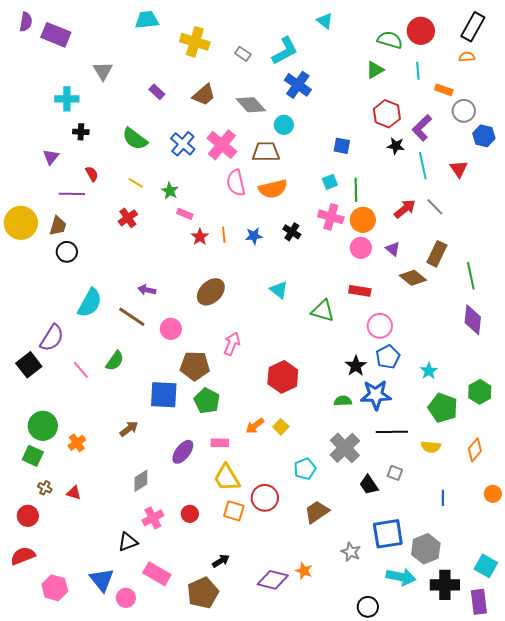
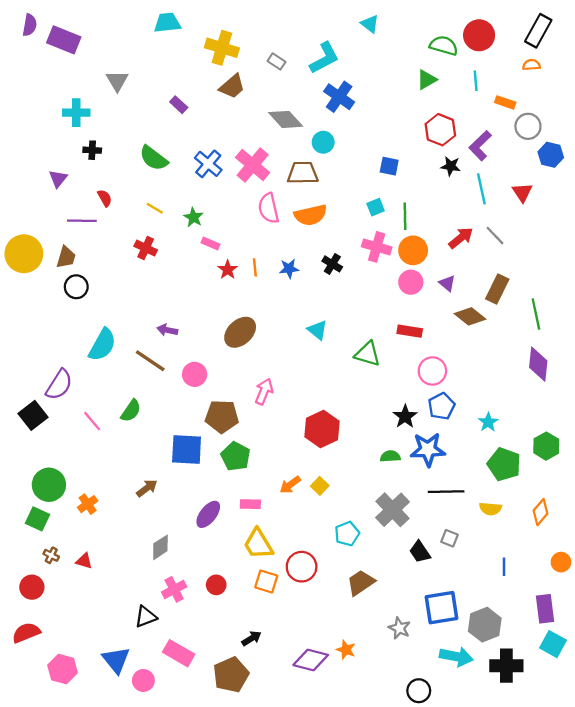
brown trapezoid: (204, 95) -> (232, 86), moved
red cross: (128, 218) -> (146, 248), turned -30
purple rectangle: (479, 602) -> (545, 609), moved

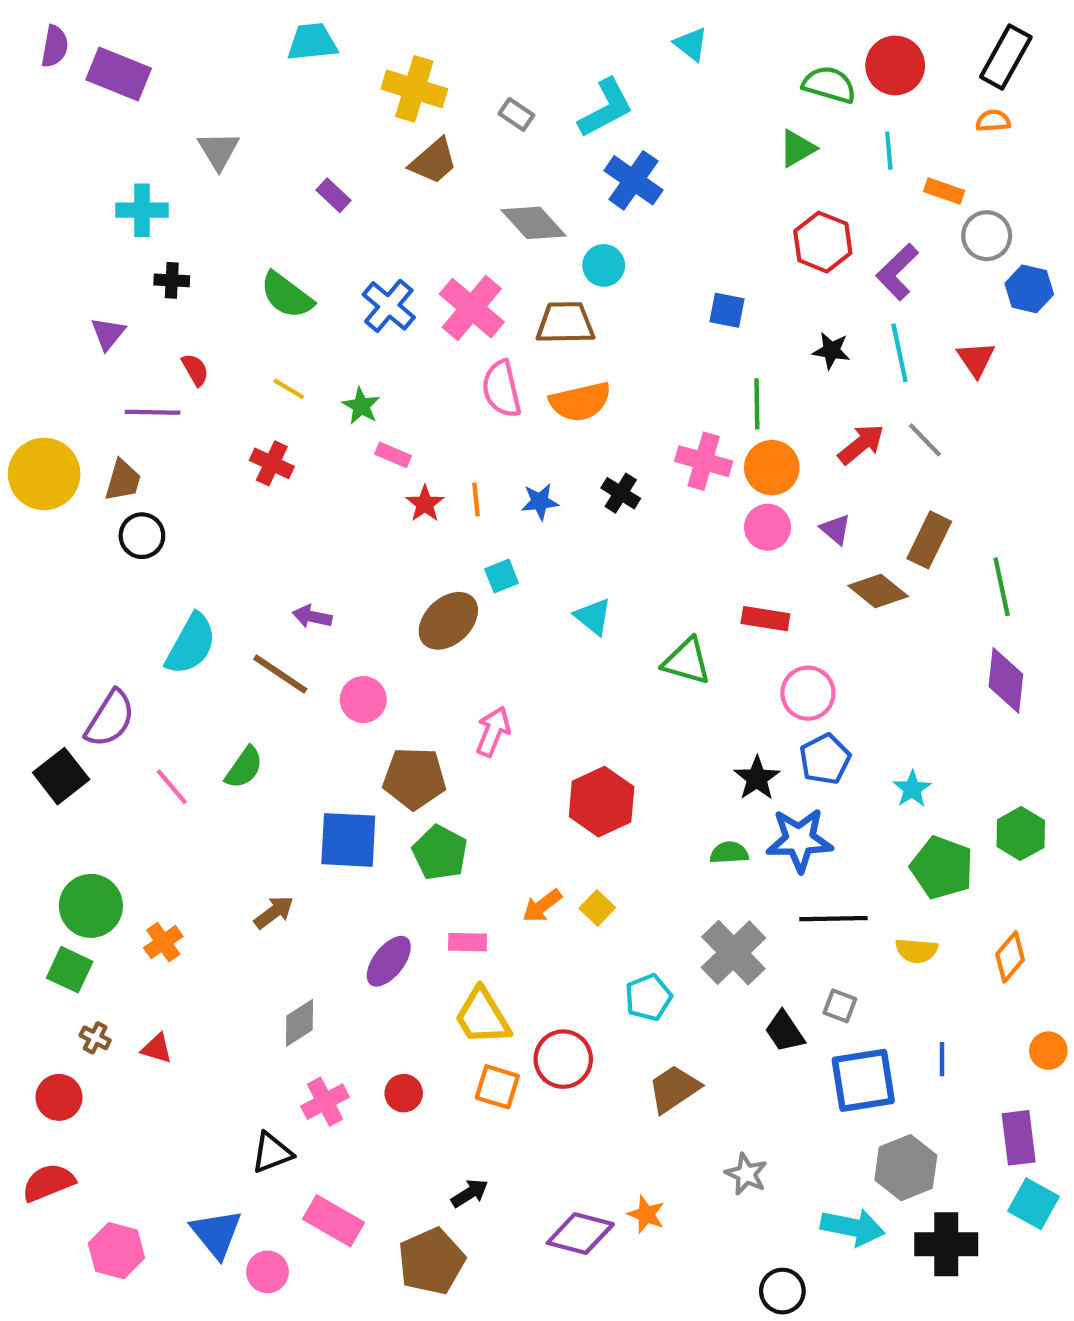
black star: (451, 166) -> (831, 351), moved
cyan square: (376, 207) -> (502, 576), moved
blue square: (442, 608) -> (863, 1080), moved

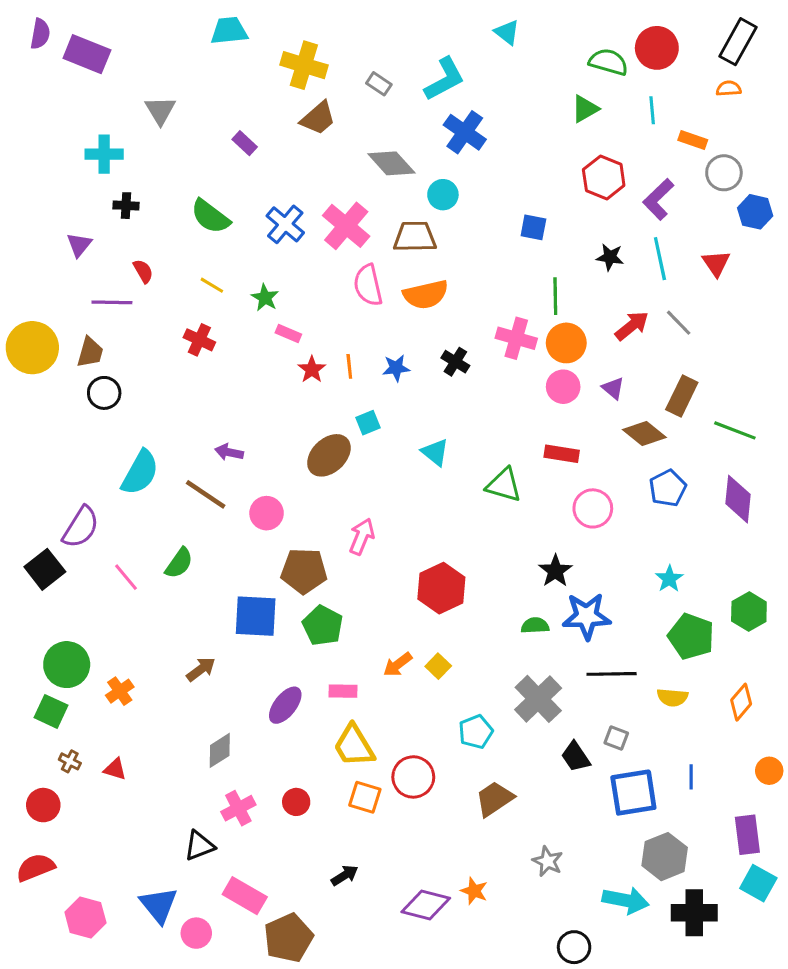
green line: (1002, 587) -> (735, 430), turned -57
blue pentagon: (825, 759) -> (668, 488), moved
brown pentagon: (431, 1261) -> (288, 938), moved

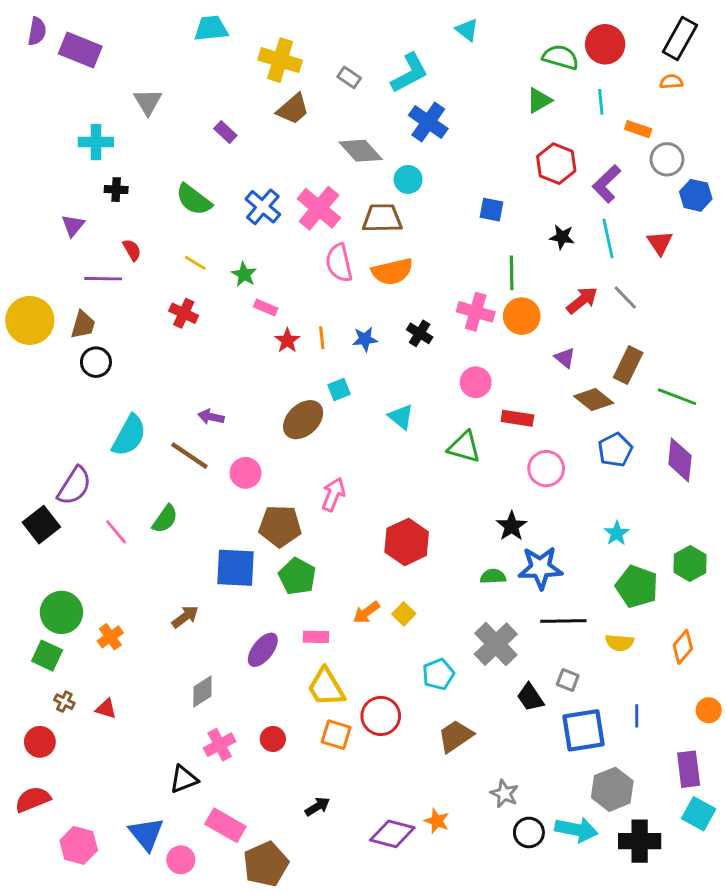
pink circle: (563, 387) -> (476, 382), moved
black circle: (574, 947) -> (529, 832), moved

